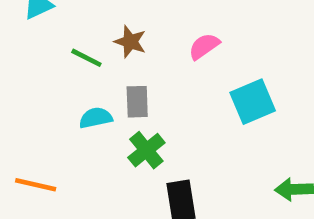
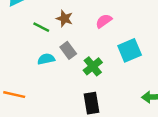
gray rectangle: (137, 102) -> (68, 50), turned -35
green cross: (146, 150) -> (93, 66), moved

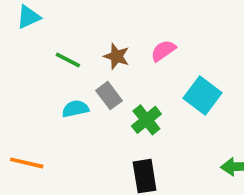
brown star: (65, 19) -> (116, 56), moved
cyan square: (130, 50) -> (203, 96), turned -30

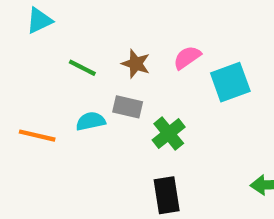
gray rectangle: (109, 96) -> (128, 107), turned -40
cyan square: (203, 96) -> (230, 82), moved, turned 33
orange line: (27, 163) -> (37, 136), moved

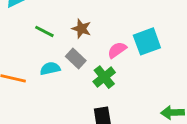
pink semicircle: (187, 58) -> (117, 50), moved
gray rectangle: (128, 107) -> (76, 59), turned 30

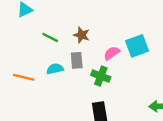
gray rectangle: (76, 59) -> (77, 60), turned 42
green cross: (104, 77) -> (101, 76), turned -30

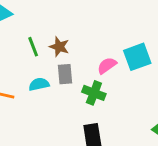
brown star: (82, 35) -> (59, 47), moved
green line: (50, 37) -> (33, 47), turned 42

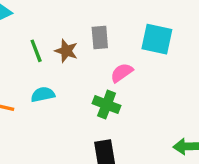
cyan square: (137, 57) -> (157, 39), moved, turned 32
gray rectangle: (65, 74) -> (100, 37), moved

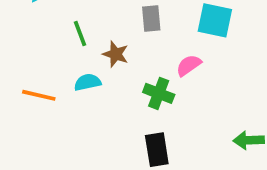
brown star: (66, 51) -> (116, 54), moved
pink semicircle: (122, 73) -> (189, 65), moved

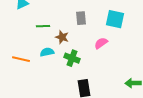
green line: (80, 33) -> (43, 26), turned -72
green cross: (159, 93) -> (72, 58), moved

